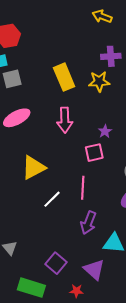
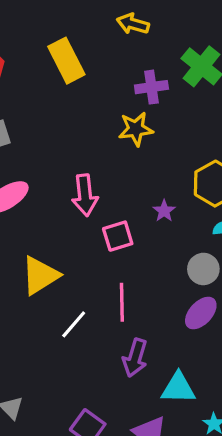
yellow rectangle: (64, 77) -> (66, 61), moved
purple star: (105, 131) -> (164, 211), moved
pink square: (94, 153) -> (118, 236), moved

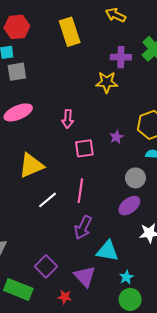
pink arrow: (85, 195) -> (68, 119), size x0.7

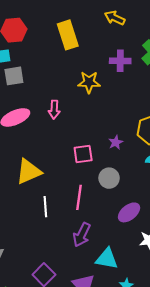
yellow star: (107, 82) -> (89, 82), moved
pink arrow: (68, 119) -> (54, 109), moved
gray circle: (135, 178) -> (109, 178), moved
white line: (47, 200) -> (45, 207), turned -54

